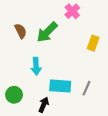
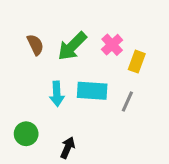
pink cross: (72, 11) -> (112, 45), moved
cyan rectangle: (60, 86) -> (92, 91), moved
gray line: (87, 88) -> (127, 102), moved

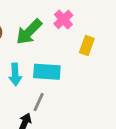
pink cross: (112, 45) -> (63, 19), moved
gray line: (127, 102) -> (39, 102), moved

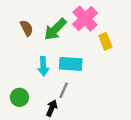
pink cross: (63, 19) -> (85, 19), size x1.5
yellow rectangle: (87, 46) -> (105, 41), turned -42

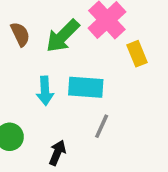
gray line: (64, 90) -> (102, 126), moved

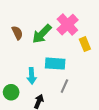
cyan arrow: (45, 91) -> (32, 76), moved

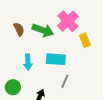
green arrow: (42, 34) -> (43, 30), turned -115
cyan arrow: (32, 76) -> (28, 62), moved

